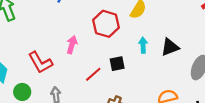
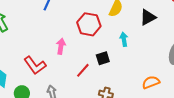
black triangle: (170, 47) -> (148, 17), moved

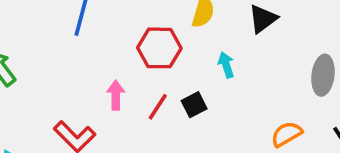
red line: (83, 70) -> (158, 107), moved

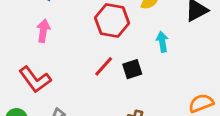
pink arrow: (116, 95) -> (43, 31), moved

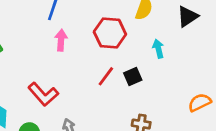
pink arrow: (43, 31) -> (61, 40), moved

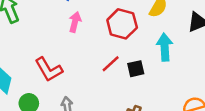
cyan arrow: (158, 49) -> (165, 47), size x1.5

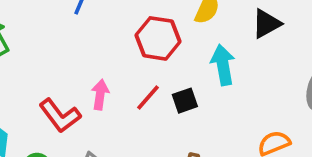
pink arrow: (75, 22) -> (100, 95), moved

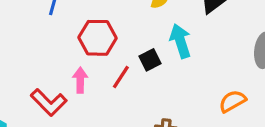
red hexagon: (158, 38) -> (97, 38), moved
black square: (185, 101) -> (150, 60), moved

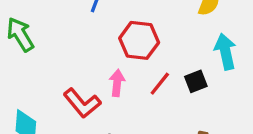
black square: (150, 60) -> (196, 81), moved

